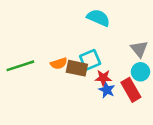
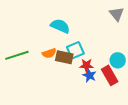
cyan semicircle: (98, 18) -> (60, 26), moved
gray triangle: (139, 49) -> (117, 14), moved

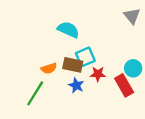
orange semicircle: (49, 53) -> (49, 68), moved
green line: (17, 55) -> (35, 93), moved, turned -40
blue star: (89, 75) -> (76, 85), moved

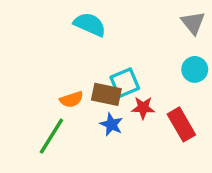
cyan semicircle: (68, 30) -> (90, 24), moved
cyan circle: (133, 68) -> (195, 69), moved

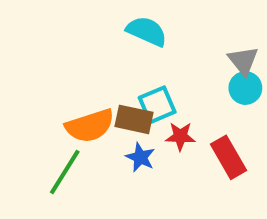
gray triangle: (193, 23) -> (243, 61), moved
cyan semicircle: (90, 24) -> (147, 31), moved
orange semicircle: (71, 99) -> (90, 126), size x1.6

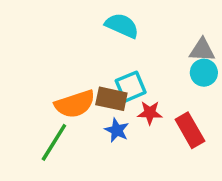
gray triangle: (243, 61) -> (202, 50), turned -48

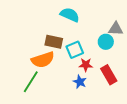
cyan circle: (204, 73) -> (106, 42), moved
brown rectangle: (111, 99) -> (54, 42), moved
blue star: (117, 130) -> (80, 82), moved

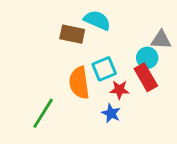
brown rectangle: (54, 42) -> (72, 34), moved
orange semicircle: (43, 60) -> (79, 83), moved, turned 100
red rectangle: (109, 75) -> (146, 77), moved

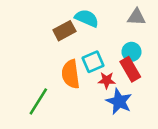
brown rectangle: (72, 34) -> (64, 31), turned -40
gray triangle: (161, 40) -> (136, 17), moved
blue star: (111, 113) -> (119, 101), moved, size x1.5

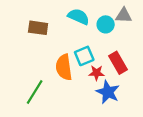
brown rectangle: (64, 31) -> (38, 28), moved, turned 36
cyan circle: (131, 52) -> (106, 24), moved

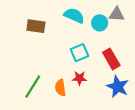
orange semicircle: (64, 67) -> (60, 88), moved, size x0.7
red star: (97, 73) -> (79, 78), moved
blue star: (108, 92) -> (118, 87), moved

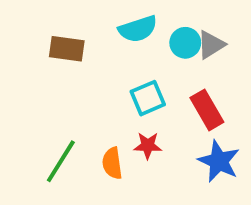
gray triangle: (117, 14) -> (211, 45), moved, turned -35
cyan semicircle: (74, 15) -> (138, 29), turned 138

